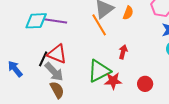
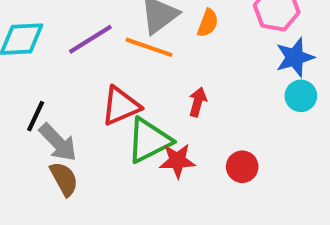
purple line: (55, 21) -> (90, 39), moved, turned -40
orange line: (99, 25) -> (149, 47), turned -40
red triangle: (57, 54) -> (121, 106), moved, turned -45

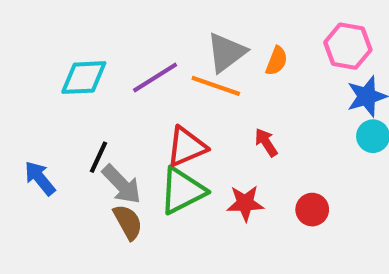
red arrow: (198, 102) -> (266, 142), turned -48
green triangle: (149, 140) -> (182, 191), moved

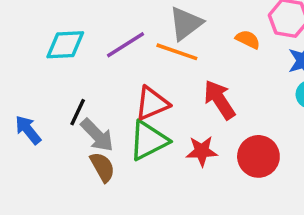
orange semicircle: (277, 61) -> (248, 39), moved, turned -85
red arrow: (266, 142) -> (219, 100), size x1.6
red circle: (312, 210) -> (258, 156), size x1.5

